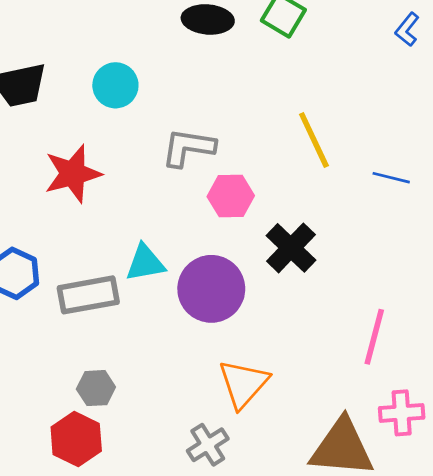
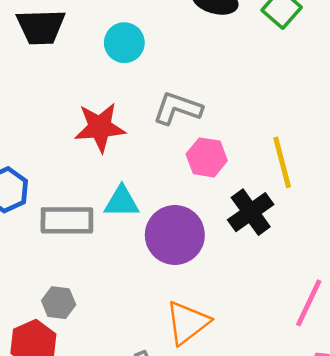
yellow line: (314, 140) -> (282, 162), moved
red star: (73, 174) -> (100, 127), moved

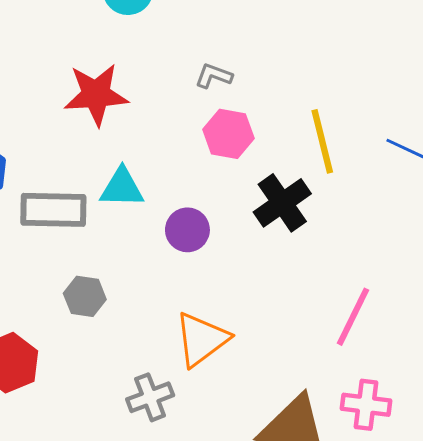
gray L-shape: (178, 108) -> (214, 76), moved, size x0.6
purple circle: (175, 235) -> (187, 230), size x0.6
gray hexagon: (59, 303) -> (85, 296), moved

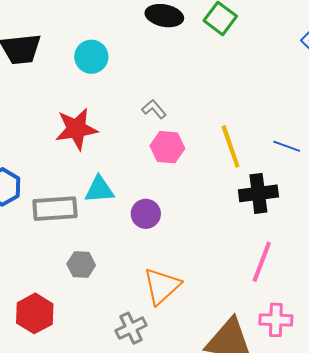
gray L-shape: (214, 76) -> (154, 109), turned 35
black cross: (282, 203) -> (258, 193), moved, turned 33

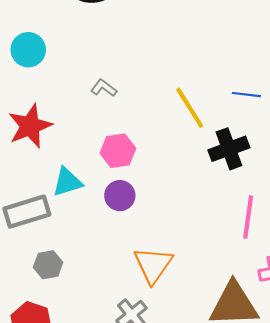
pink hexagon: (167, 147) -> (118, 151), moved
gray hexagon: (81, 265) -> (48, 265), moved

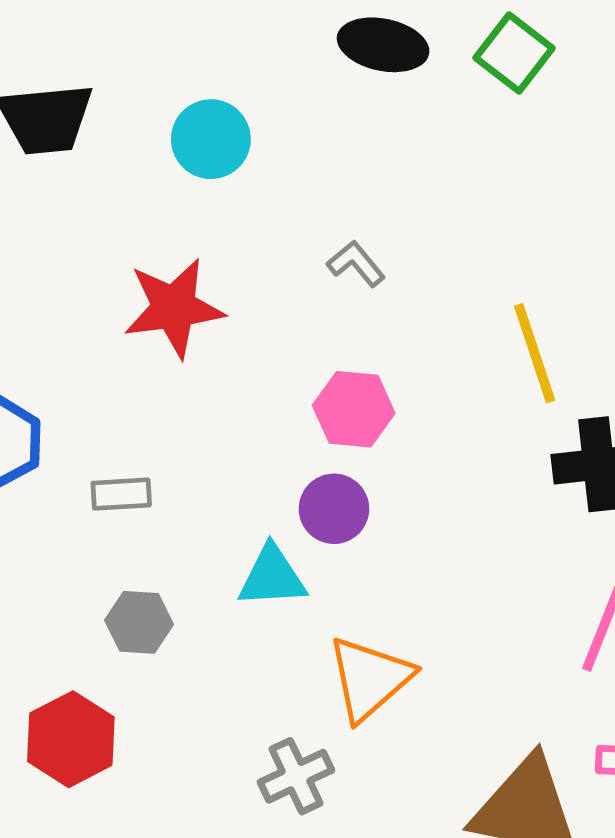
cyan triangle: (67, 182) -> (272, 577), moved
gray rectangle: (27, 212) -> (121, 494), size x0.6

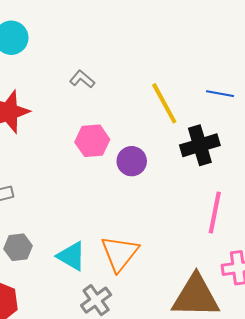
purple circle: (334, 509) -> (132, 161), moved
cyan triangle: (272, 577) -> (71, 256), moved, turned 44

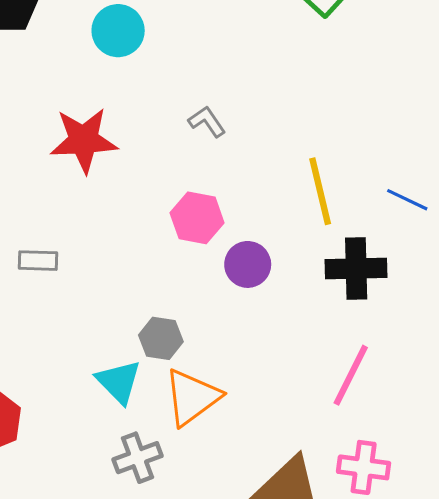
gray hexagon: (18, 247) -> (161, 338), moved

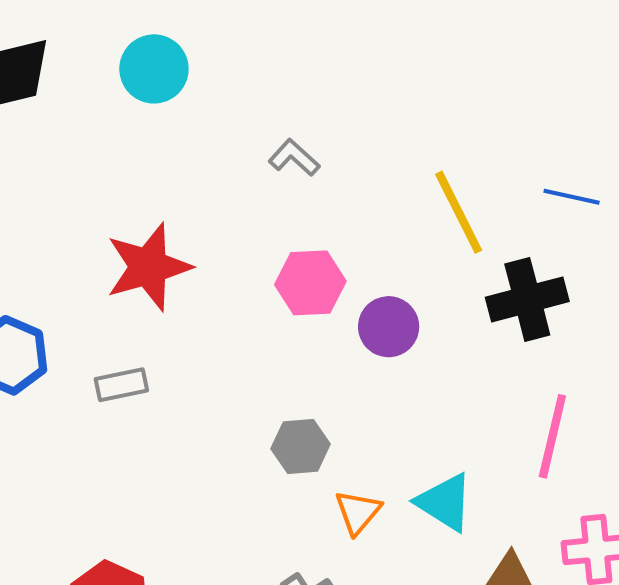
red star: (84, 140) -> (148, 267), moved
cyan triangle: (119, 382) -> (445, 502), moved
orange triangle: (192, 397) -> (358, 512), size x0.6

